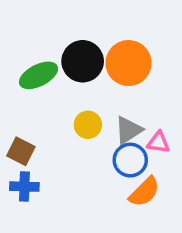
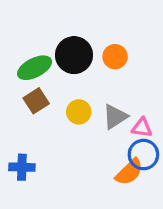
orange circle: (128, 63) -> (115, 57), size x0.6
brown square: (21, 151) -> (36, 101), moved, turned 30
blue circle: (130, 160) -> (143, 155), moved

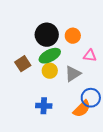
green ellipse: (35, 68) -> (50, 56), moved
pink triangle: (142, 128) -> (90, 56), moved
blue cross: (22, 167) -> (44, 106), moved

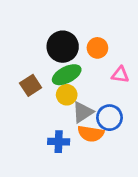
gray triangle: (73, 74) -> (83, 112), moved
blue circle: (91, 98) -> (109, 118), moved
orange semicircle: (82, 109) -> (91, 134), moved, turned 54

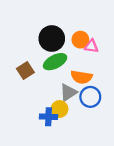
pink triangle: (120, 75) -> (91, 46), moved
yellow circle: (67, 95) -> (59, 109), moved
orange semicircle: (91, 134) -> (82, 77), moved

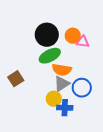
brown square: (25, 70) -> (16, 79), moved
orange semicircle: (82, 77) -> (62, 70), moved
blue cross: (48, 117) -> (65, 108), moved

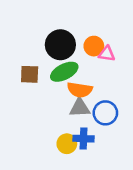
brown square: (16, 79) -> (30, 74), moved, turned 35
gray triangle: (62, 84) -> (80, 108), turned 30
yellow circle: (54, 99) -> (67, 144), moved

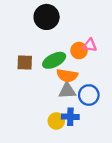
black circle: (60, 45) -> (47, 17), moved
orange circle: (94, 46) -> (79, 51), moved

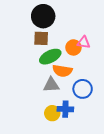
brown square: (25, 62) -> (41, 38), moved
gray triangle: (67, 91) -> (51, 85), moved

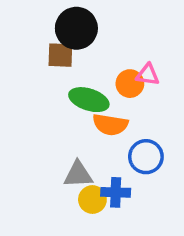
brown square: (41, 38) -> (60, 55), moved
green ellipse: (50, 57) -> (89, 100), turned 45
gray triangle: (51, 85) -> (78, 175), moved

